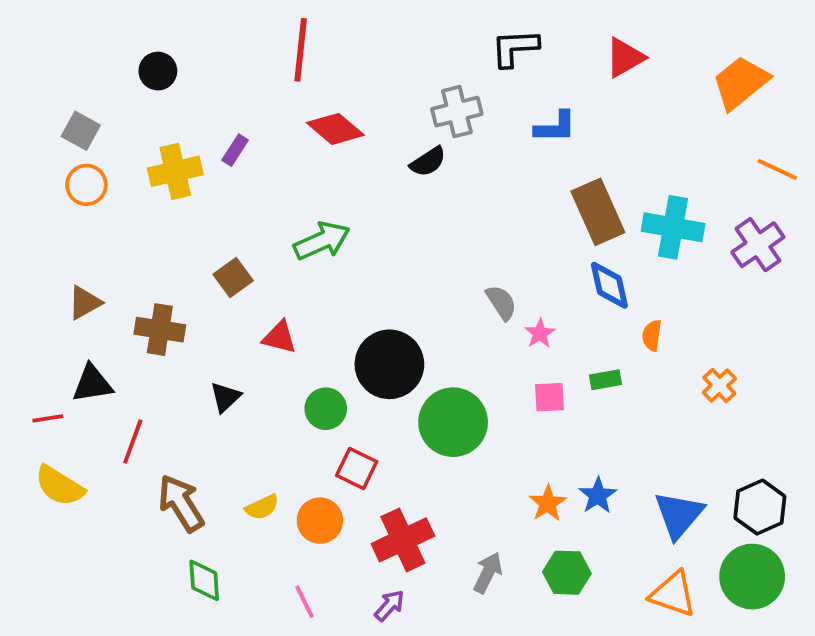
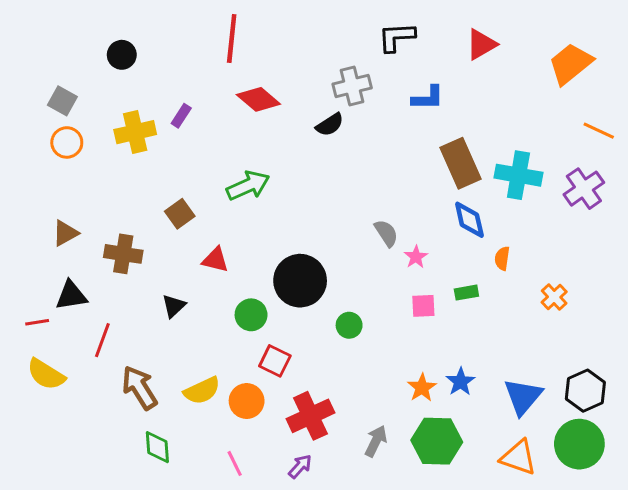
green circle: (453, 422) -> (349, 325), size x0.5
yellow semicircle: (262, 507) -> (202, 391), size x1.4
green hexagon: (567, 573) -> (437, 441), size x1.4

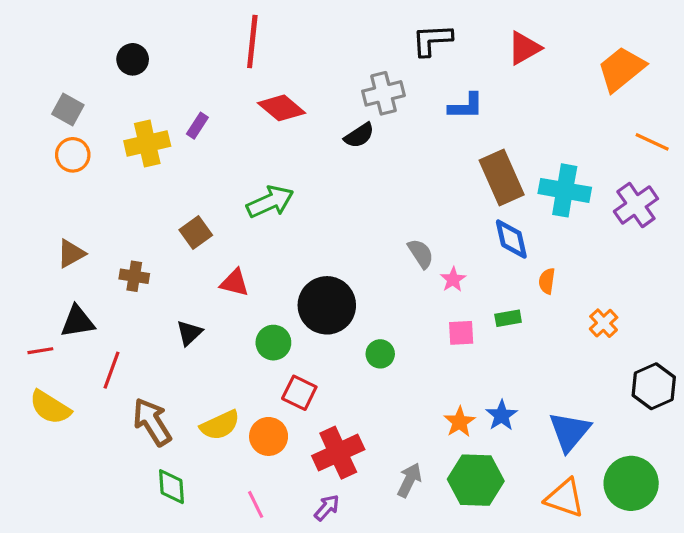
brown cross: (123, 254) -> (134, 276), size x0.7
black hexagon: (585, 391) -> (654, 386), moved

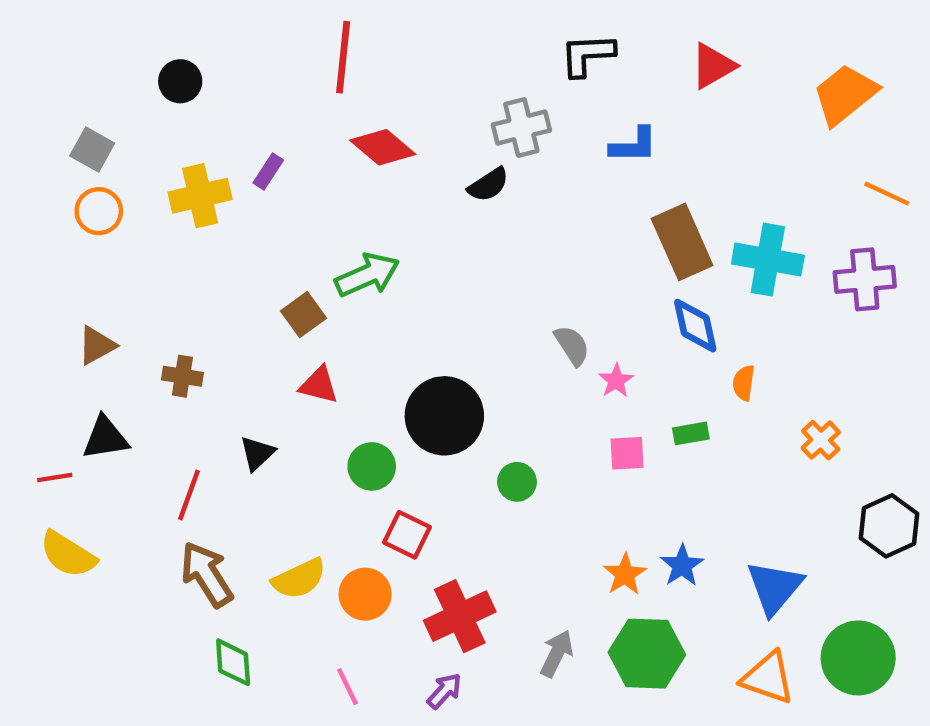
purple cross: (636, 205) -> (865, 279), turned 30
brown square: (196, 233) -> (303, 315), moved
red line: (112, 370) -> (189, 495), moved

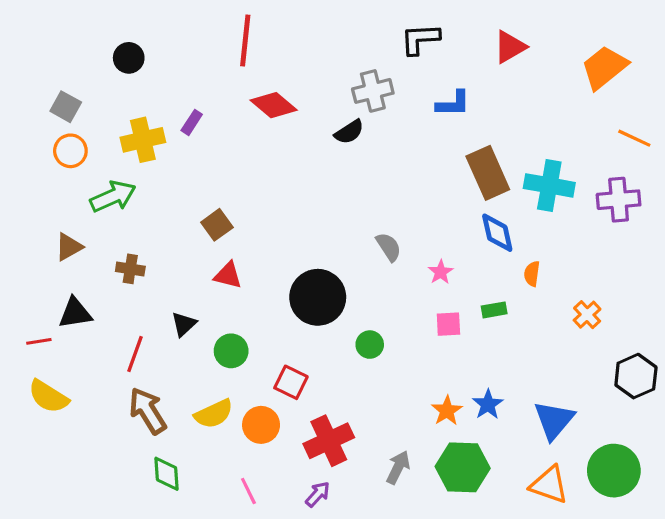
green arrow: (367, 275) -> (113, 196), moved
gray semicircle: (572, 345) -> (389, 247), moved
green circle: (372, 466) -> (231, 351), moved

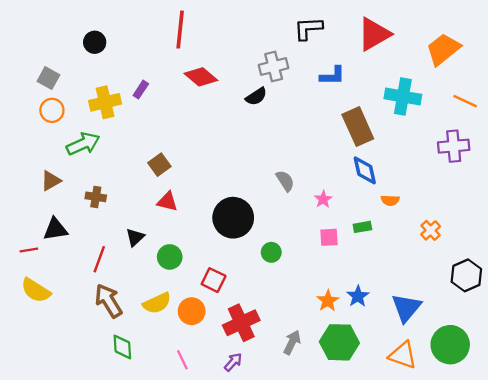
red triangle: (510, 47) -> (374, 34), size x1.4
cyan cross: (549, 185) -> (403, 97), moved
orange semicircle: (532, 274) -> (390, 200), turned -96

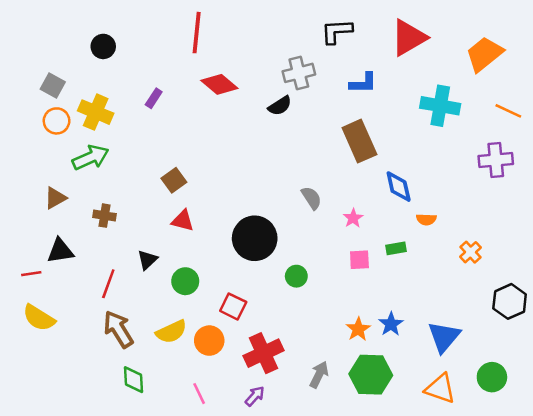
yellow cross: (105, 102) -> (96, 112), moved, turned 36
brown rectangle: (358, 127) -> (359, 141), moved
green circle: (450, 345) -> (492, 377), size x0.7

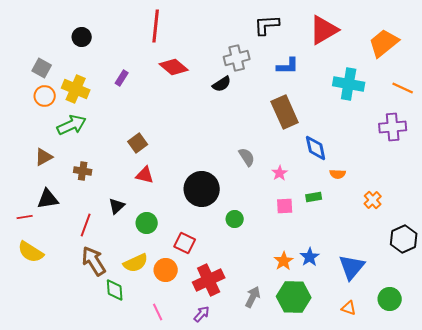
green diamond: (133, 380) -> (115, 290), moved
orange triangle: (440, 388) -> (349, 308), size x0.6

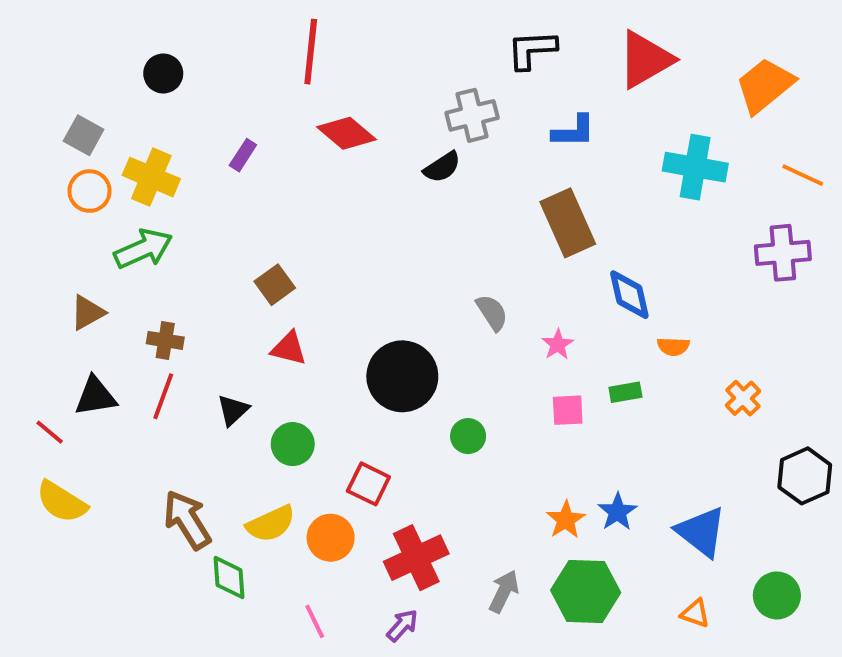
red line: (25, 217) -> (50, 432), turned 49
red line: (86, 225) -> (163, 396), moved
blue triangle: (352, 267) -> (701, 532), turned -32

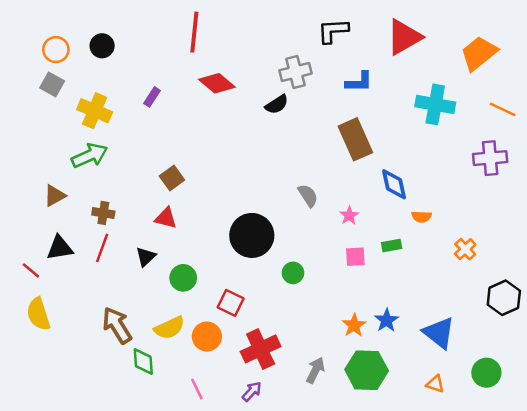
orange circle: (90, 191) -> (56, 50), moved
red triangle: (289, 348) -> (166, 218), moved
yellow semicircle: (62, 502) -> (38, 314), turned 40

